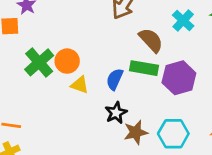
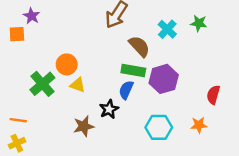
green cross: (39, 62) -> (42, 84), moved
blue semicircle: (115, 79) -> (126, 90), moved
brown star: (136, 132) -> (84, 126), moved

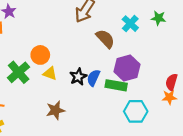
green rectangle: (133, 70) -> (116, 85), moved
black star: (109, 109) -> (78, 77), moved
orange star: (199, 125) -> (169, 97), moved
cyan hexagon: (159, 127) -> (136, 111), moved

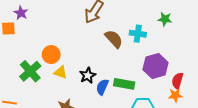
cyan cross: (130, 24) -> (138, 34), moved, turned -35
purple hexagon: (127, 68) -> (156, 66), moved
blue semicircle: (93, 78) -> (102, 87), moved

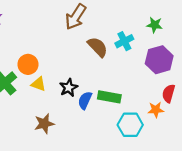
cyan cross: (138, 34) -> (124, 41), turned -35
purple hexagon: (156, 66) -> (159, 60), moved
orange star: (175, 95) -> (156, 110), moved

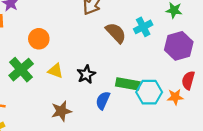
orange circle: (28, 64) -> (39, 39), moved
blue semicircle: (85, 100) -> (103, 100), moved
cyan hexagon: (130, 125) -> (149, 92), moved

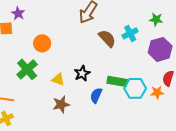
yellow triangle: (55, 71) -> (58, 79), moved

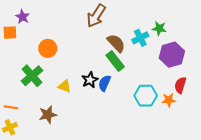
green star: (156, 19) -> (159, 28), moved
green rectangle: (117, 81) -> (115, 61), moved, turned 42
blue semicircle: (96, 95) -> (105, 83), moved
brown star: (61, 104) -> (48, 115), moved

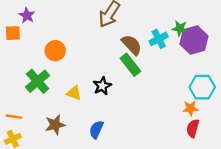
purple hexagon: (172, 55) -> (194, 40), moved
blue semicircle: (105, 83) -> (96, 129), moved
red semicircle: (180, 85) -> (193, 128), moved
cyan hexagon: (146, 96) -> (202, 87), moved

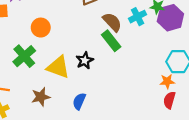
yellow triangle: (74, 93) -> (58, 67), size x1.6

